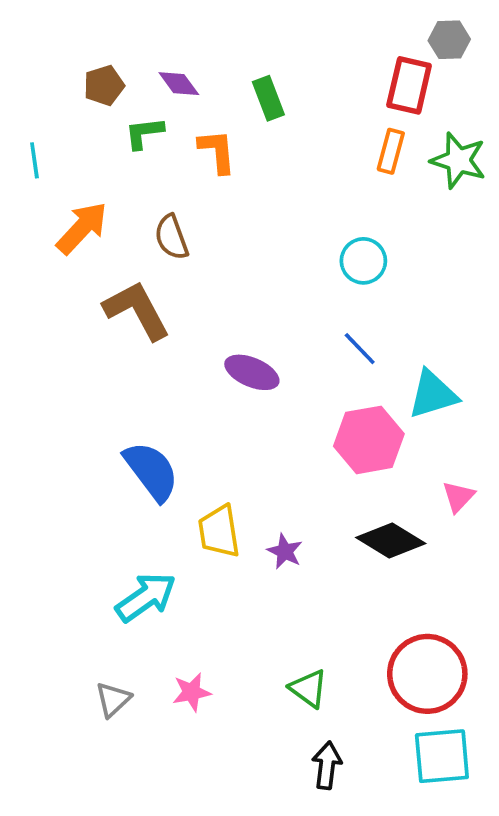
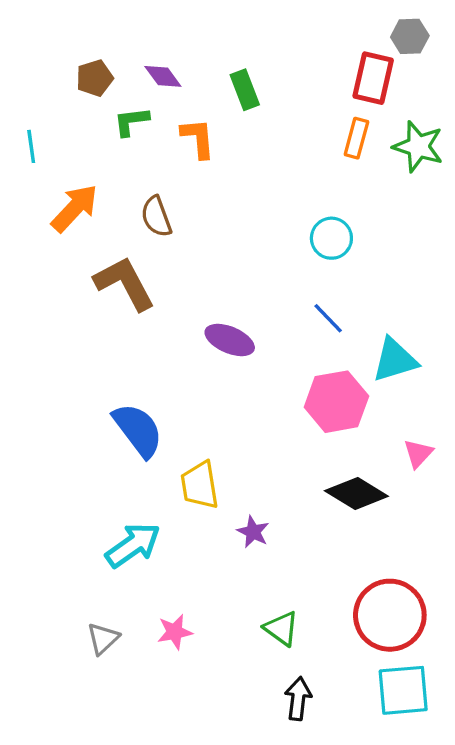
purple star: (285, 551) -> (253, 532), moved

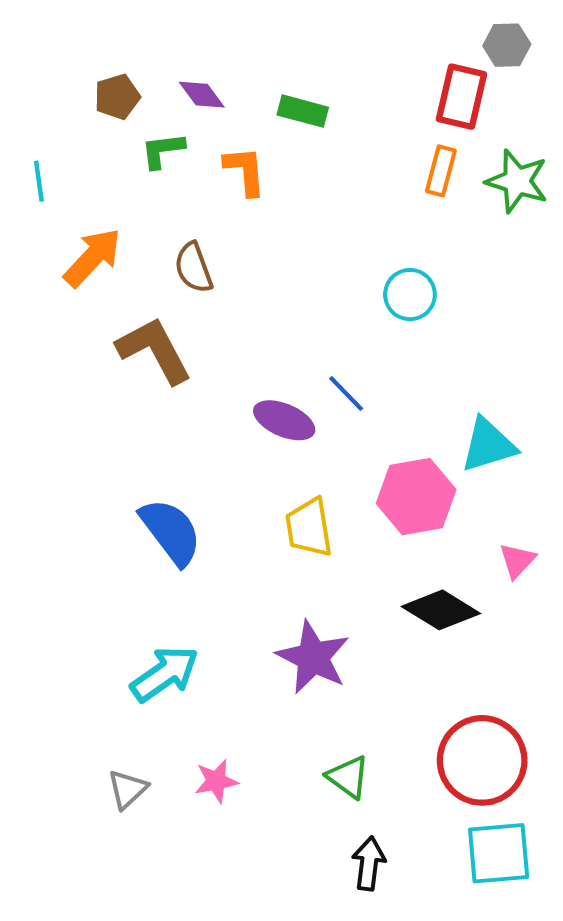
green rectangle: (245, 90) -> (303, 111), turned -54
blue line: (328, 318) -> (346, 394), moved
yellow trapezoid: (200, 485) -> (309, 527), moved
purple star: (253, 532) -> (313, 657), size x1.8

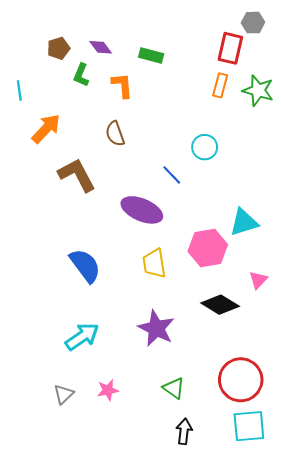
green L-shape: (163, 150) -> (81, 75), turned -60
brown semicircle: (193, 268) -> (115, 134), moved
blue line: (346, 394) -> (172, 175), moved
purple ellipse: (284, 420) -> (142, 210), size x1.4

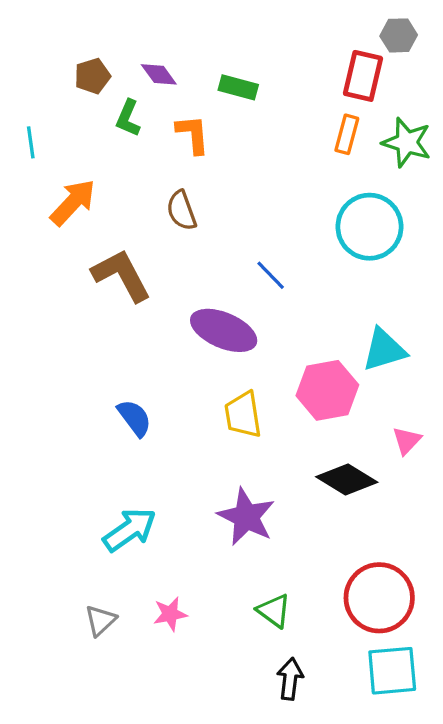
cyan circle: (205, 147) -> (369, 227), moved, size x1.6
blue semicircle: (85, 266) -> (134, 418), size x0.7

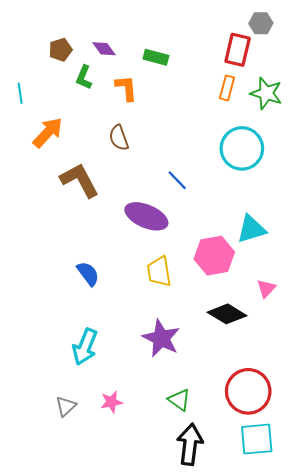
cyan arrow: (130, 530) -> (85, 347), turned 147
black arrow: (290, 679) -> (190, 444), size x1.5

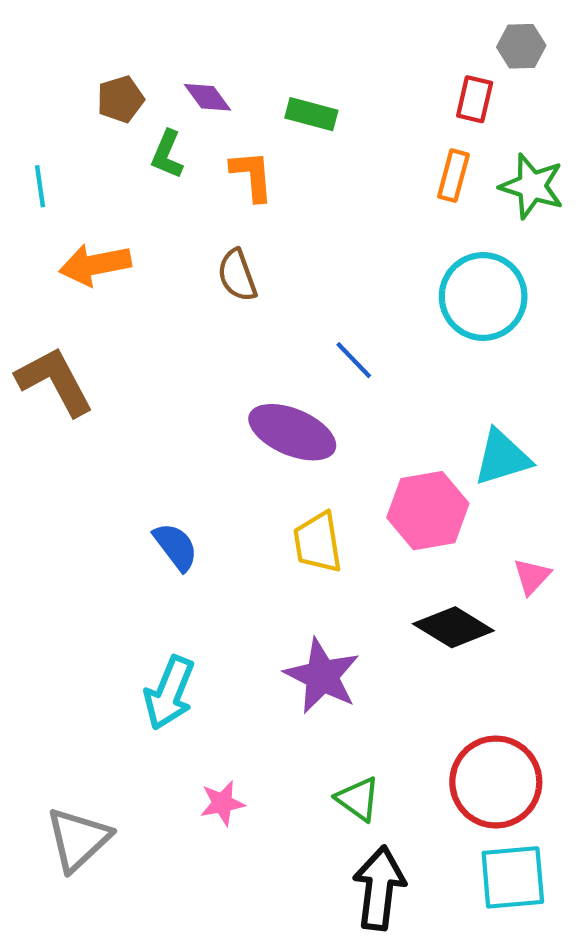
red rectangle: (238, 50) -> (475, 99), size x0.7
orange arrow: (48, 133) -> (95, 265), turned -144
brown L-shape: (80, 180) -> (55, 381), moved
gray triangle: (66, 406) -> (78, 839), moved, size x1.6

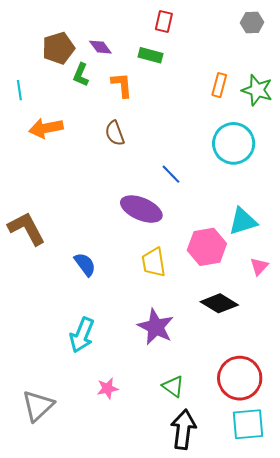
brown pentagon: (121, 99) -> (58, 48), size x1.4
red rectangle: (475, 99) -> (164, 21), moved
brown L-shape: (55, 381) -> (27, 228), moved
pink triangle: (532, 576) -> (259, 266), moved

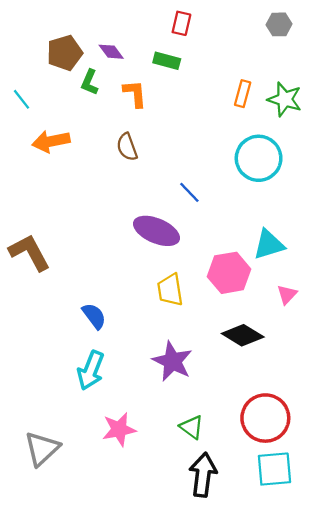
cyan line: (19, 90) -> (22, 99), turned -30
blue semicircle: (85, 264) -> (94, 316), moved
pink star: (108, 388) -> (119, 429), size x1.4

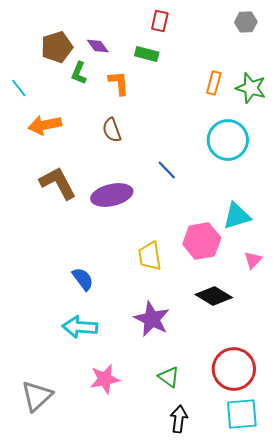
purple ellipse: (156, 231) -> (112, 195), moved, turned -36
brown L-shape: (29, 252) -> (58, 183), moved
cyan arrow: (91, 370) -> (80, 327), turned 72
black arrow: (203, 475) -> (179, 419), size x0.7

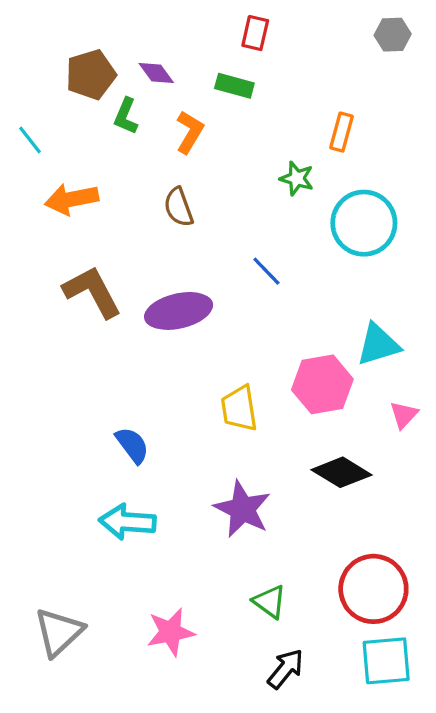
orange L-shape: (119, 83) -> (190, 132), turned 36
green star: (251, 88) -> (297, 178), moved, size x0.7
pink star: (105, 379) -> (171, 632), moved
black arrow: (179, 419) -> (286, 669), turned 32

